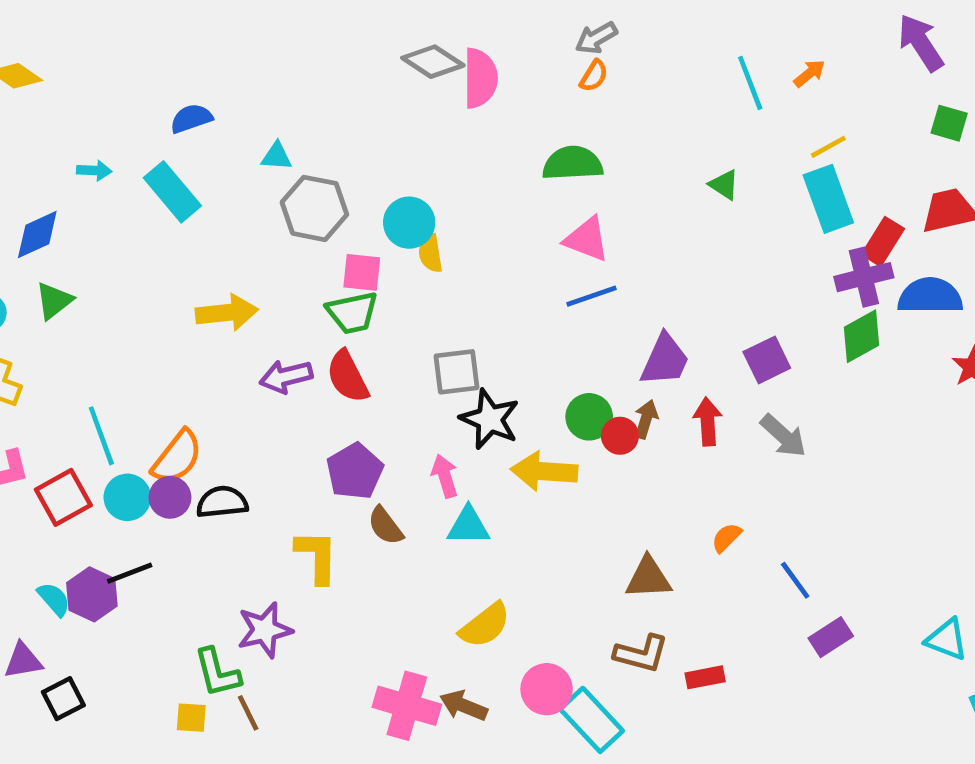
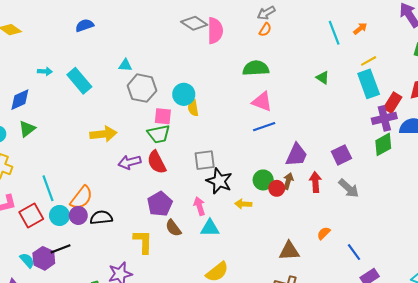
blue semicircle: (191, 118) -> (85, 25), moved
yellow arrow: (544, 471) -> (243, 204), size x0.6

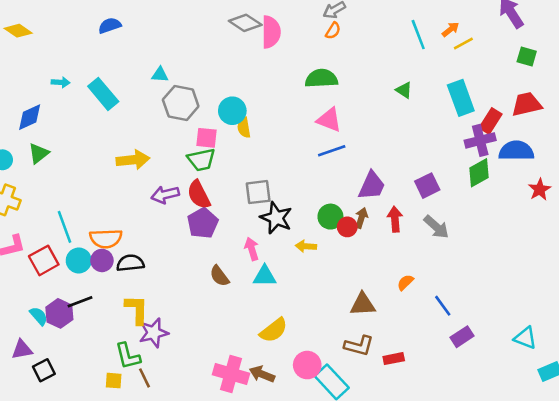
yellow line: (369, 61) -> (463, 44), moved
orange semicircle: (81, 198) -> (106, 239), turned 50
purple pentagon: (160, 204) -> (203, 223), moved
yellow L-shape: (143, 242) -> (137, 310), moved

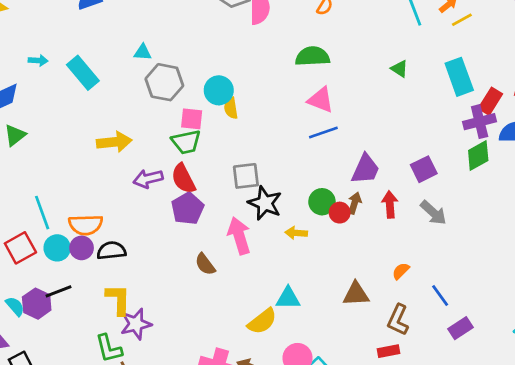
pink arrow: (252, 249) -> (239, 236), size x1.5
cyan triangle: (265, 276) -> (288, 298), moved
brown L-shape: (359, 346) -> (398, 320), moved, turned 100

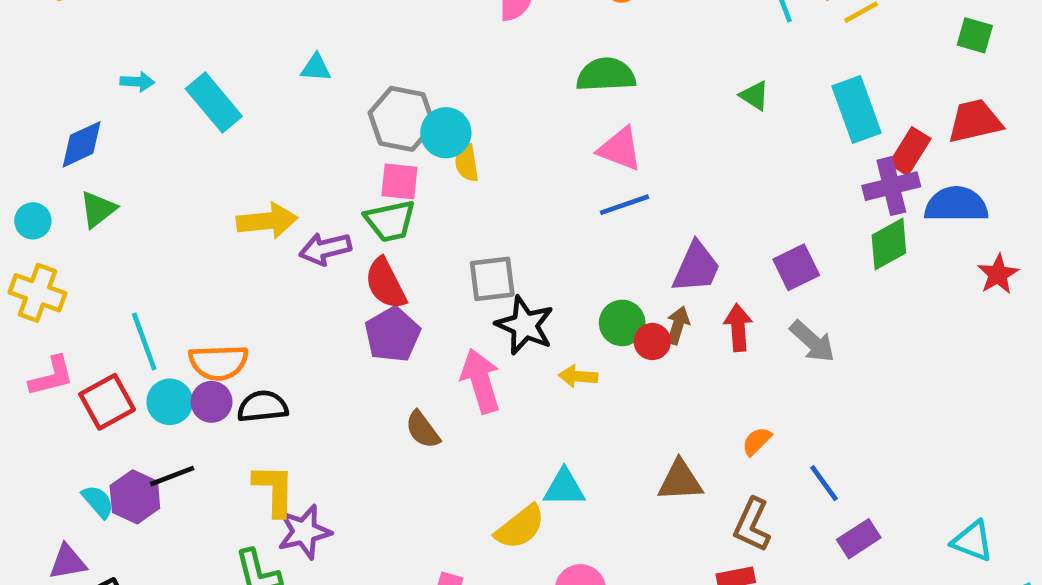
gray hexagon: (164, 82) -> (402, 119), moved
purple arrow: (148, 179) -> (325, 249), moved

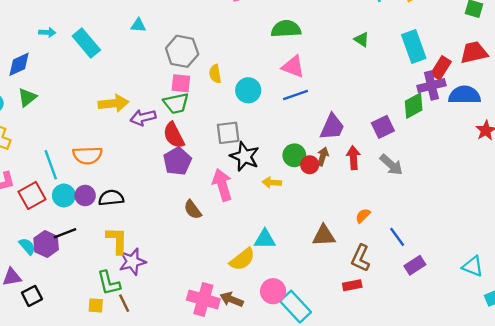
cyan circle: (446, 133) -> (248, 90), moved
green diamond: (889, 244) -> (414, 106), moved
orange semicircle: (218, 362) -> (87, 155), moved

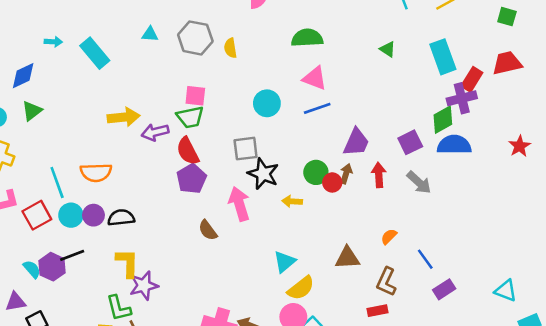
gray hexagon: (182, 51) -> (195, 38), moved
yellow semicircle: (215, 74) -> (230, 48), moved
blue semicircle: (464, 95) -> (454, 145), moved
cyan triangle: (265, 239) -> (285, 262), turned -40
yellow semicircle: (242, 259) -> (301, 288), moved

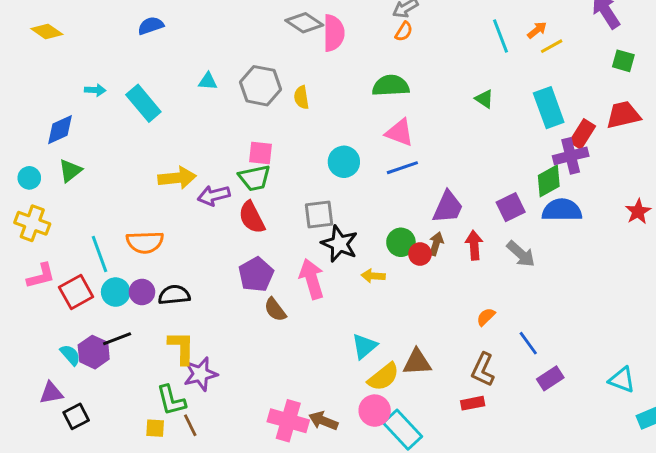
purple pentagon: (192, 179) -> (256, 274), moved
brown triangle: (347, 258) -> (417, 362), moved

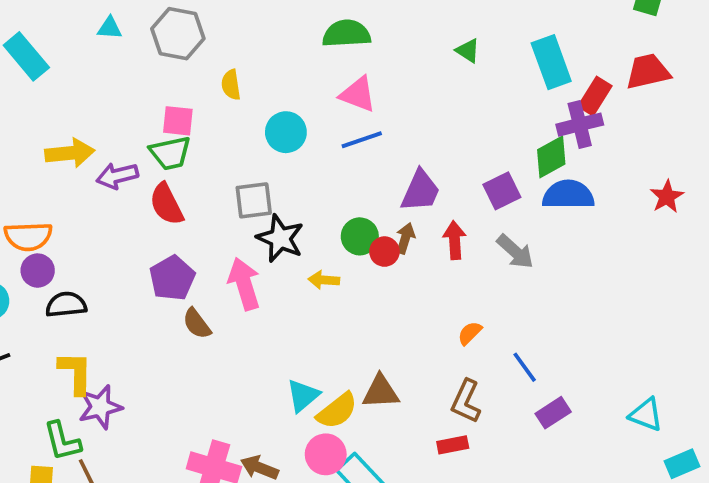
yellow semicircle: (301, 97) -> (231, 85), moved
purple circle: (142, 292) -> (38, 271), moved
cyan triangle: (364, 346) -> (303, 396), moved

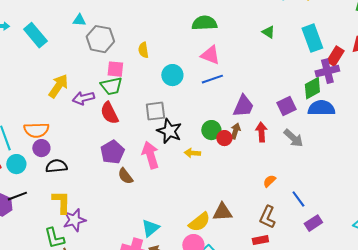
gray hexagon: (178, 34) -> (100, 39), moved
yellow arrow: (70, 153) -> (58, 86), turned -50
cyan triangle: (303, 396) -> (150, 228), moved

